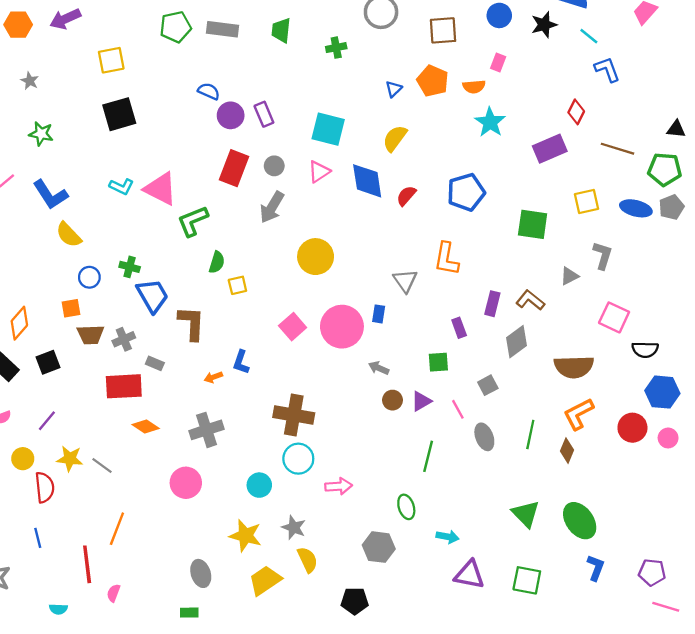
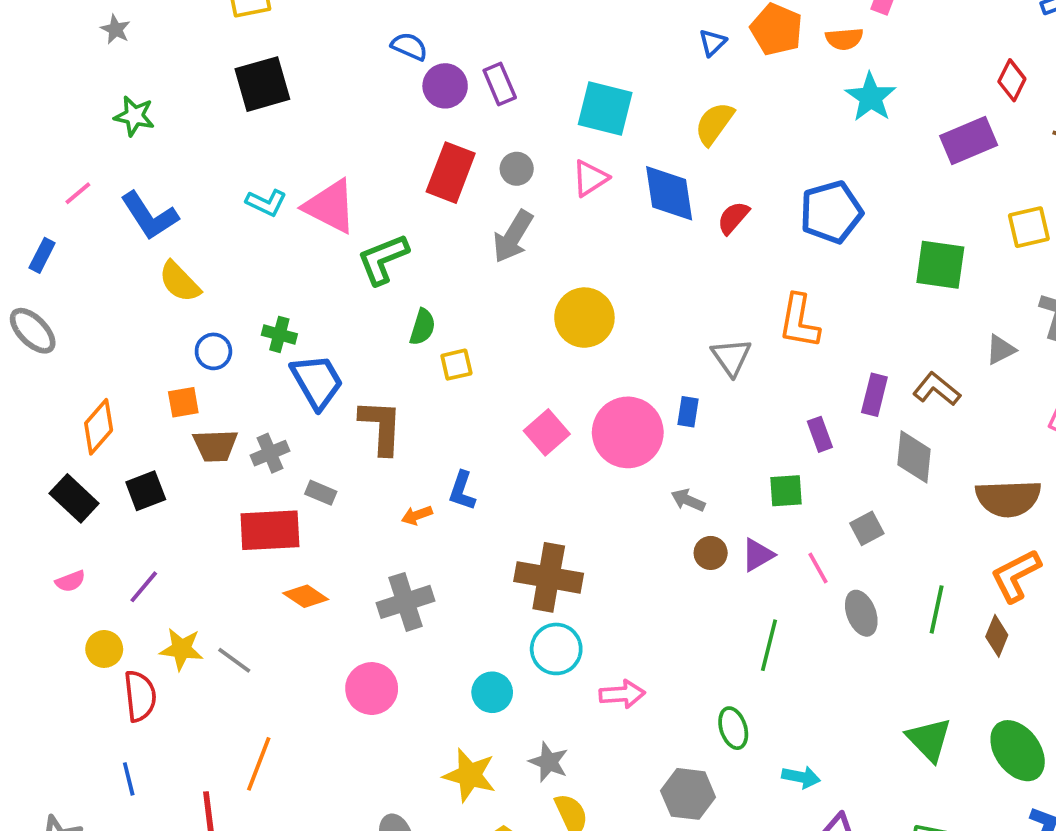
gray diamond: (516, 342) -> (914, 457), turned -48

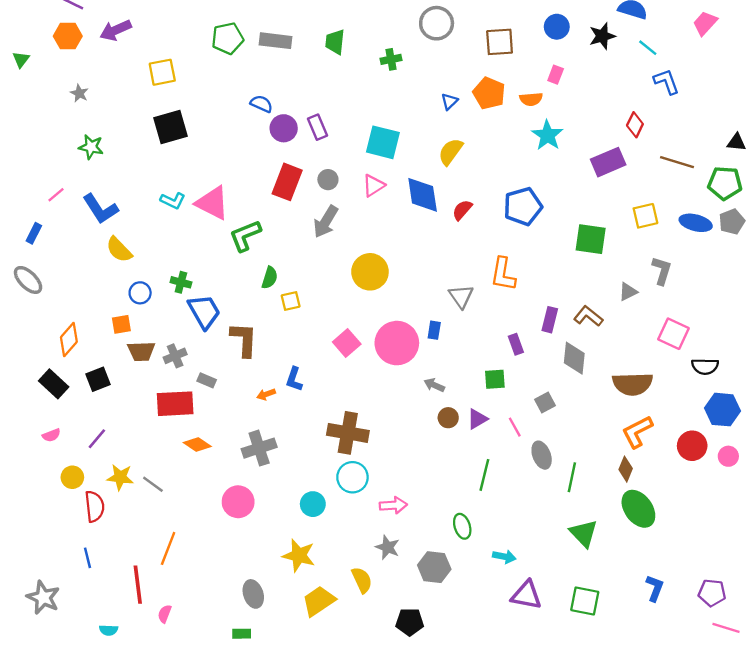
green line: (937, 609) -> (572, 477), moved
green ellipse: (1018, 751) -> (638, 509), moved
gray star: (549, 762) -> (388, 547), moved

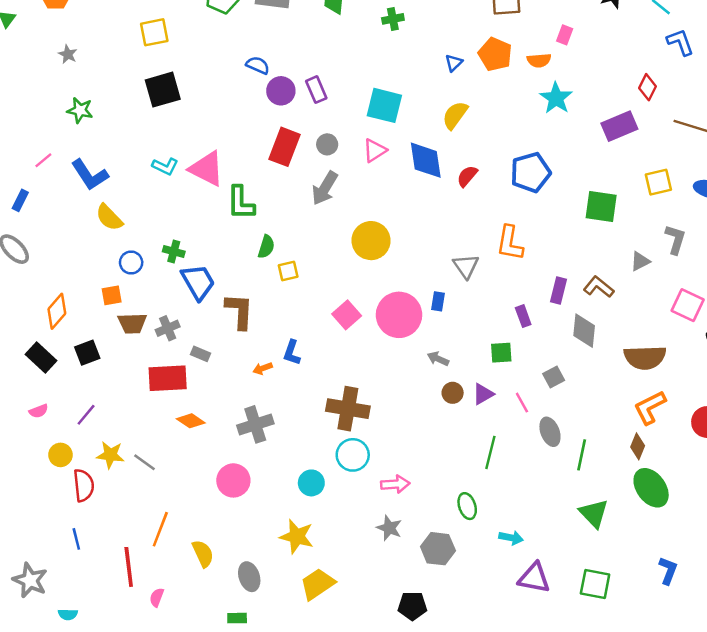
green L-shape: (245, 236) -> (241, 203), turned -68
yellow semicircle: (362, 580) -> (203, 554), moved
cyan semicircle: (109, 630) -> (68, 614), moved

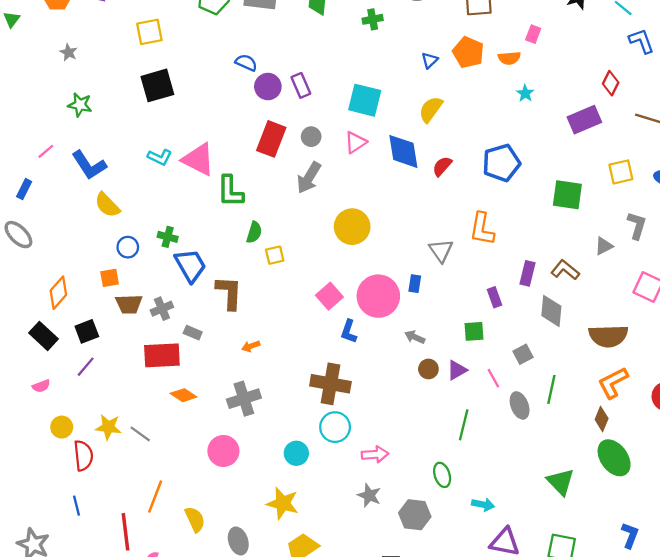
cyan star: (556, 98) -> (525, 93), size x0.6
blue L-shape: (292, 353) -> (349, 331), moved
purple line: (86, 415) -> (86, 367), moved
green line: (582, 455) -> (551, 389), moved

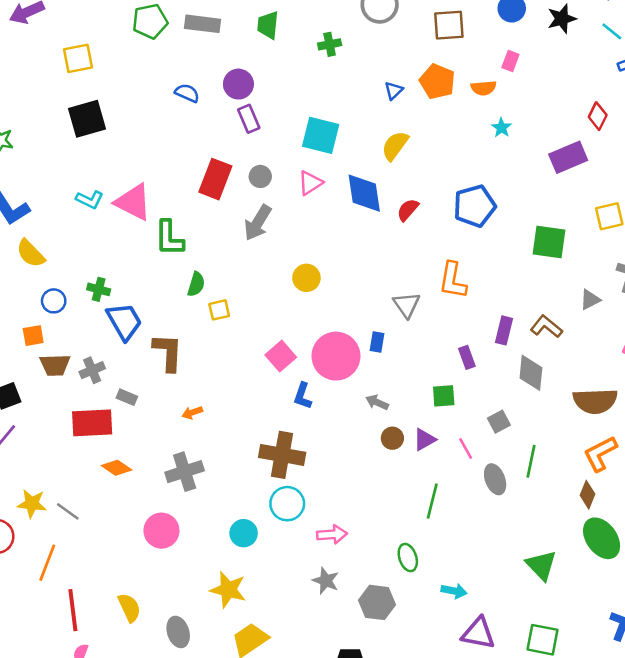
purple circle: (268, 87) -> (238, 84), moved
yellow circle: (352, 227) -> (306, 278), size x0.7
orange line: (155, 497) -> (47, 563), moved
red line: (125, 532) -> (73, 610), moved

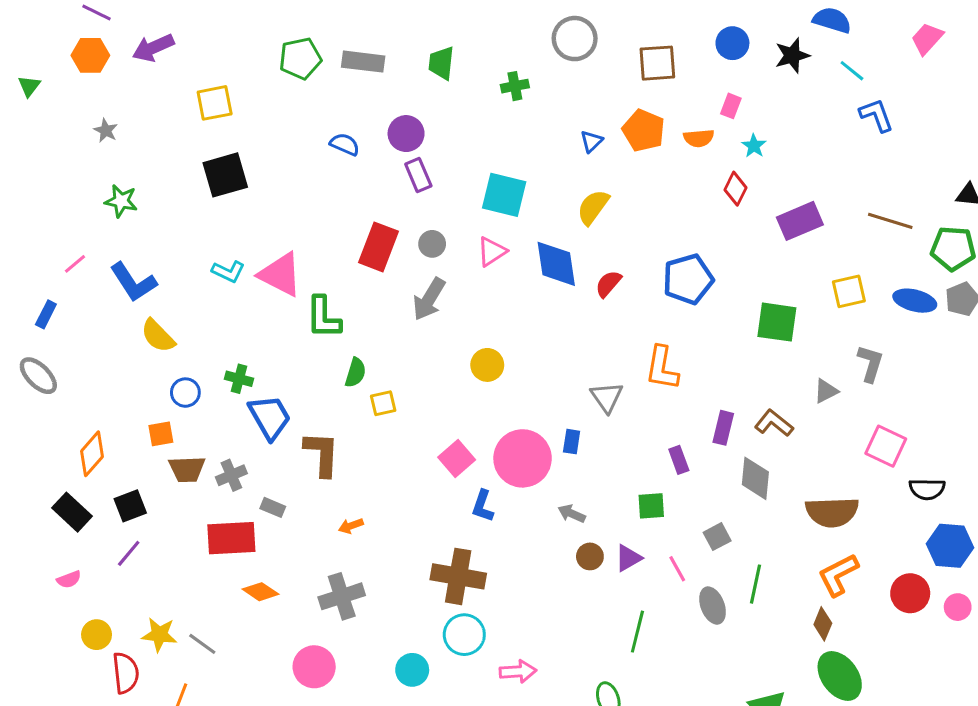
red diamond: (598, 116) -> (736, 189), moved
cyan star: (501, 128) -> (754, 146), moved

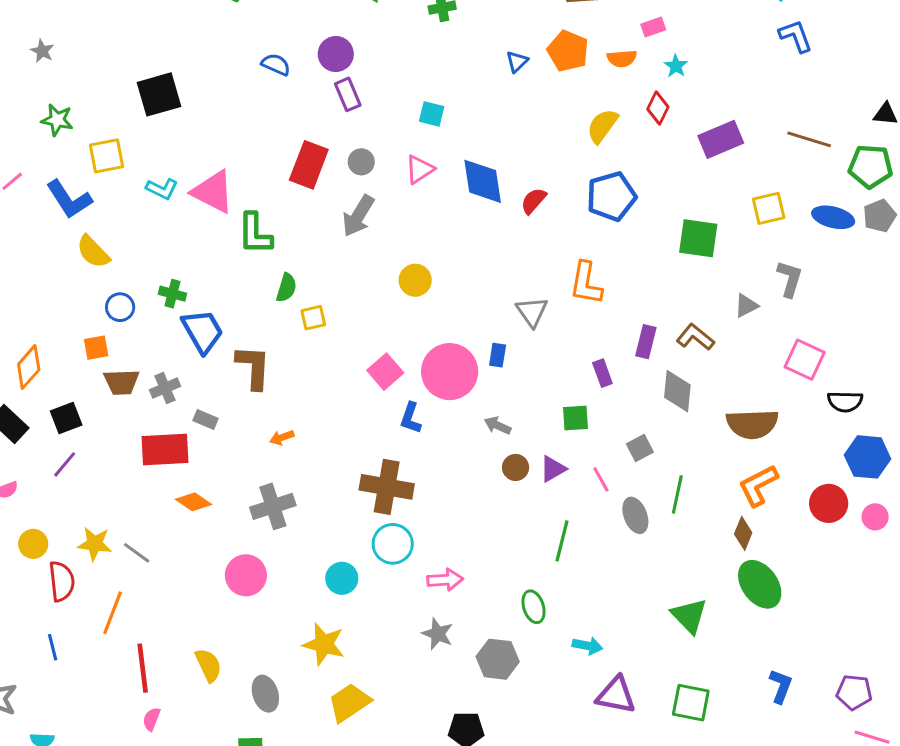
yellow square: (215, 103) -> (107, 156), moved
pink rectangle: (731, 106) -> (653, 27), turned 50
cyan square: (504, 195) -> (432, 114), size x0.6
yellow semicircle: (593, 207) -> (602, 126), moved

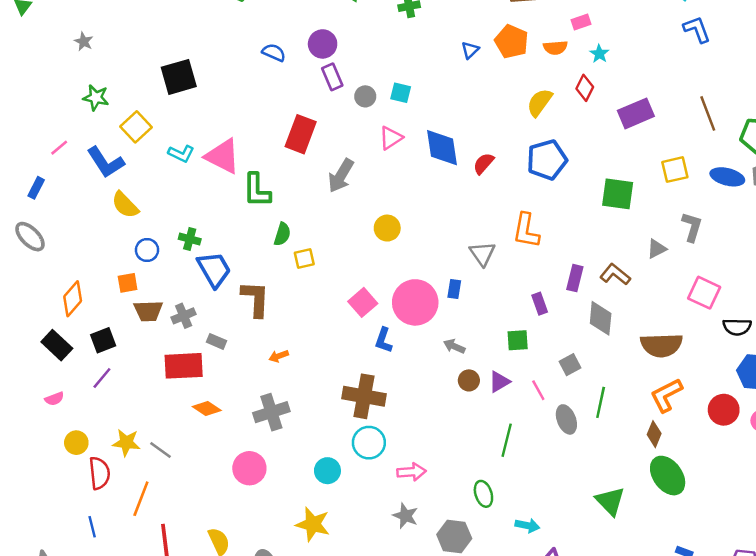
brown line: (809, 139) -> (708, 113), turned 52
yellow square: (107, 156) -> (136, 127), turned -32
gray circle: (361, 162) -> (365, 96), moved

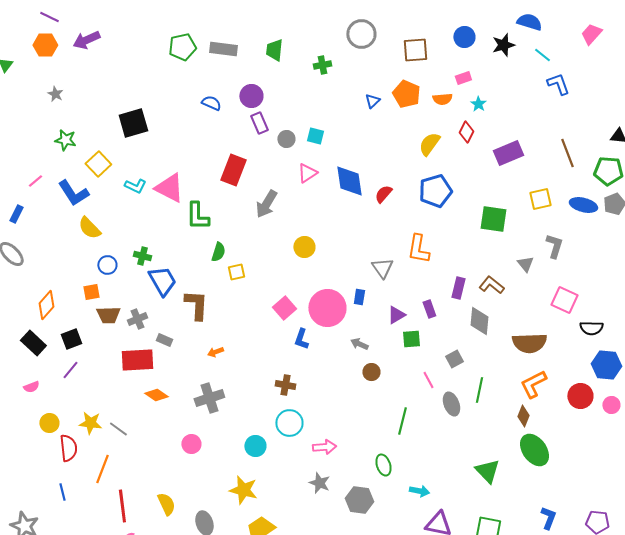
gray triangle: (657, 249) -> (525, 264), turned -42
purple triangle: (499, 382) -> (396, 315), moved
brown cross: (364, 396) -> (285, 385), size x0.6
pink circle: (249, 468) -> (191, 444), size x0.7

